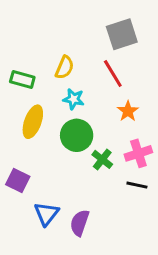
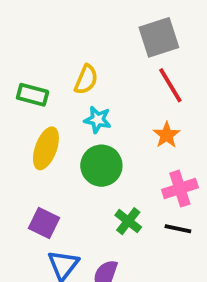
red line: (113, 73) -> (170, 85), moved
green cross: (102, 159) -> (128, 221), moved
purple square: (18, 181) -> (44, 223), moved

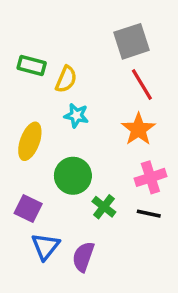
green rectangle: (33, 95) -> (32, 65), moved
orange star: (166, 135) -> (138, 129), size x1.4
green circle: (101, 166) -> (73, 176), moved

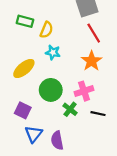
yellow ellipse: (30, 141) -> (24, 68), turned 30
pink cross: (150, 177) -> (84, 91), moved
purple semicircle: (83, 257) -> (57, 140), turned -30

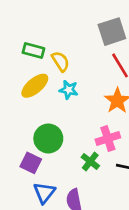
yellow semicircle: (46, 30) -> (61, 61), turned -56
yellow ellipse: (24, 68) -> (35, 86), moved
green circle: (51, 90) -> (48, 138), moved

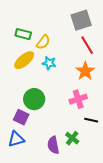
yellow semicircle: (61, 61) -> (43, 42), turned 70
green cross: (90, 161) -> (72, 138), moved
blue triangle: (44, 193) -> (16, 139), moved, turned 36

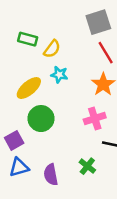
yellow ellipse: (24, 60) -> (29, 88), moved
purple square: (21, 117) -> (14, 140), moved, turned 35
purple semicircle: (53, 145) -> (51, 175), moved

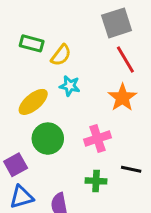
pink cross: (95, 119) -> (98, 139), moved
green cross: (87, 166) -> (96, 181), moved, turned -35

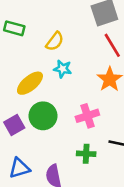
green rectangle: (32, 43) -> (14, 28), moved
purple square: (16, 165) -> (14, 125), moved

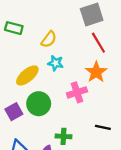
pink cross: (87, 116) -> (77, 92), moved
green cross: (86, 154) -> (63, 136), moved

